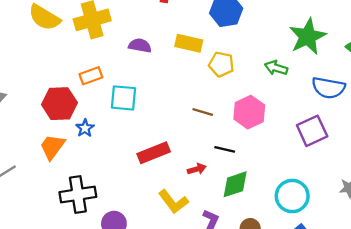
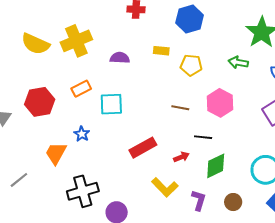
yellow rectangle: (189, 43) -> (161, 51), size x0.7
red hexagon: (59, 104) -> (40, 102), moved

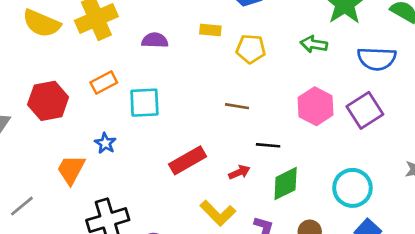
pink hexagon: (220, 103) -> (316, 106), moved

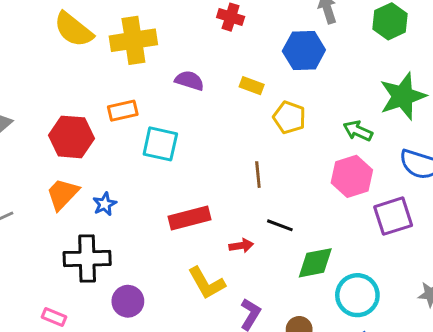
red hexagon: (48, 101) -> (71, 137), moved
brown line: (237, 106) -> (258, 175), turned 60
pink hexagon: (316, 106) -> (352, 176), moved
blue star: (105, 143) -> (105, 204), moved
green diamond: (286, 184) -> (315, 263), moved

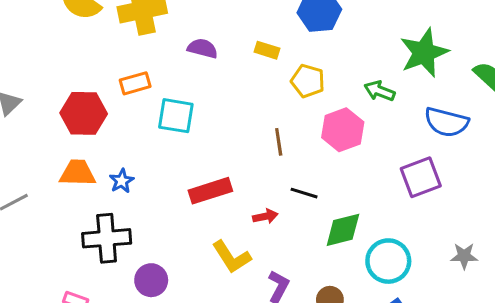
pink hexagon: (352, 176) -> (343, 130), moved
orange trapezoid: (63, 194) -> (78, 173), turned 51

